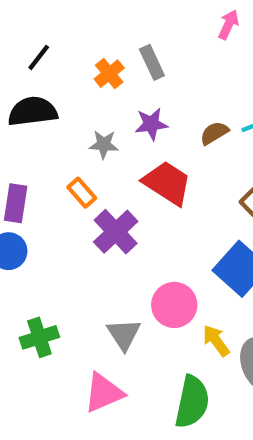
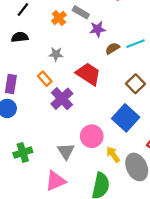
gray rectangle: (152, 62) -> (81, 12), turned -35
black semicircle: (33, 111) -> (20, 37), size x0.7
purple star: (151, 124) -> (98, 29), moved

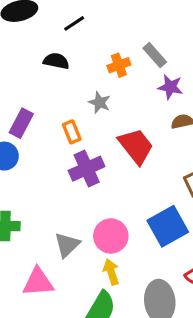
orange cross: (59, 18) -> (119, 65), moved
yellow arrow: (113, 154) -> (111, 272), moved

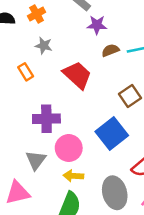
orange cross: (119, 65) -> (37, 14), moved
purple cross: (87, 169) -> (46, 119), moved, turned 32
yellow arrow: (111, 272) -> (73, 176), turned -60

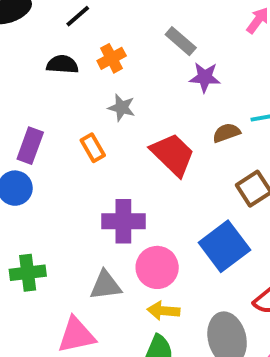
brown semicircle: (110, 50) -> (226, 133), moved
gray triangle: (36, 160) -> (106, 285), turned 45

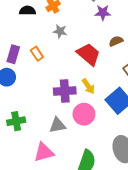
orange rectangle: (93, 148) -> (37, 54), moved
yellow arrow: (163, 311) -> (88, 86), moved, turned -126

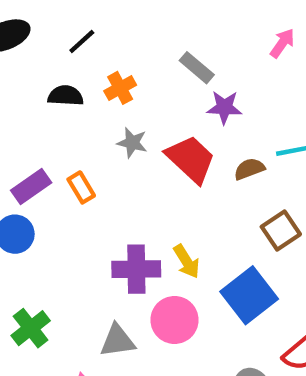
purple rectangle: (13, 54) -> (31, 186), turned 36
red trapezoid: (88, 54) -> (191, 159), moved
green cross: (16, 121) -> (31, 328), turned -30

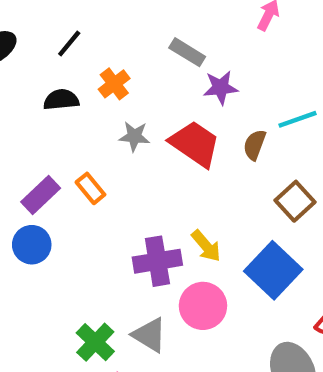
brown semicircle: (249, 169) -> (255, 145), turned -40
green cross: (31, 328) -> (95, 342), moved
gray triangle: (117, 341) -> (149, 335), turned 48

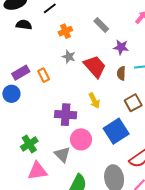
purple star: (221, 88) -> (121, 47), moved
black semicircle: (61, 100) -> (24, 25), moved
brown semicircle: (255, 145) -> (121, 73), turned -32
yellow arrow: (206, 246) -> (94, 101), moved
gray triangle: (149, 335) -> (62, 155), moved

